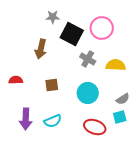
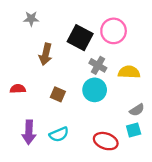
gray star: (53, 17) -> (31, 19), moved
brown square: (52, 85) -> (58, 94), turned 32
cyan circle: (88, 93) -> (95, 90), moved

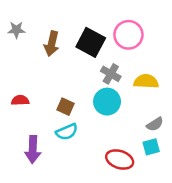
gray star: (31, 19) -> (16, 30), moved
brown arrow: (46, 54) -> (52, 44), moved
cyan semicircle: (59, 134) -> (67, 132), moved

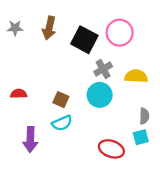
brown arrow: (52, 44) -> (49, 28), moved
gray cross: (111, 74) -> (103, 69), turned 30
gray semicircle: (155, 124) -> (144, 116), turned -56

